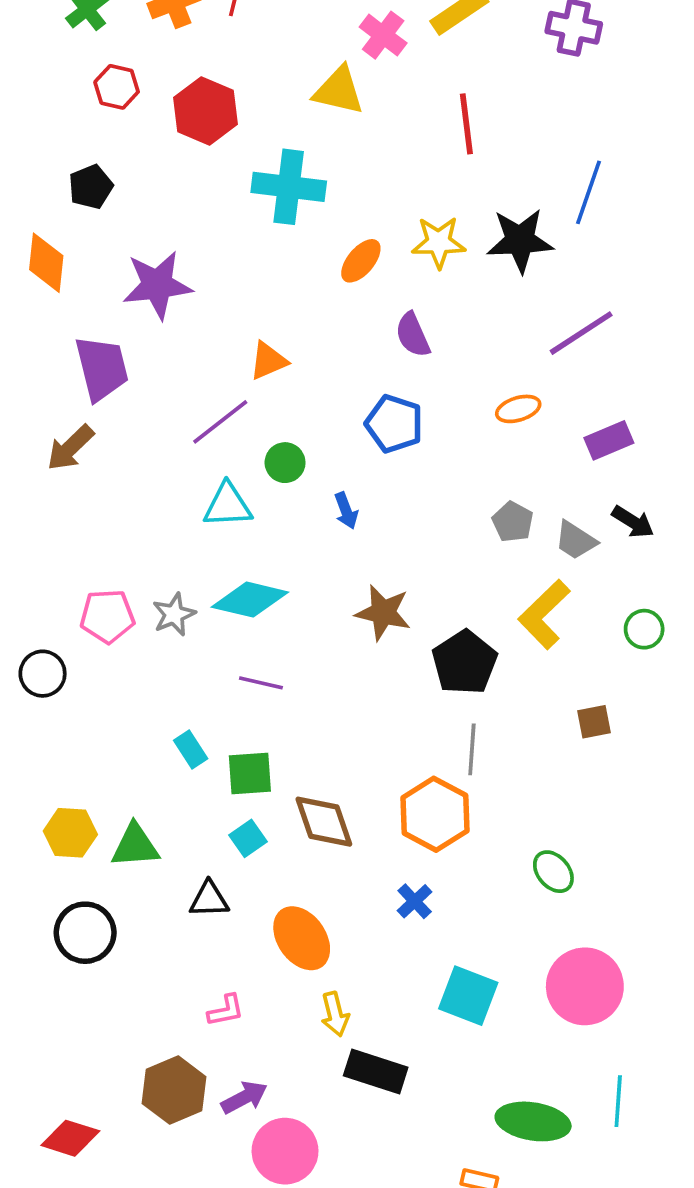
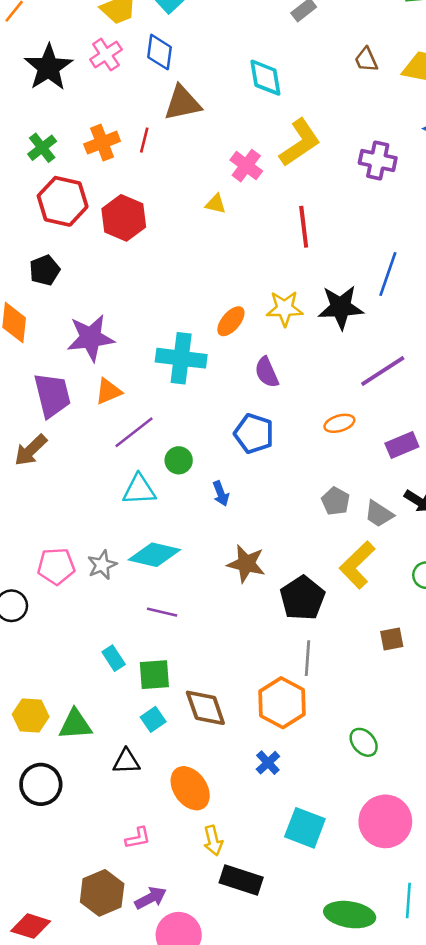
red hexagon: (117, 87) -> (63, 201), size x1.6
yellow triangle: (339, 91) -> (216, 204), size x0.6
cyan cross: (289, 187) -> (181, 358), moved
orange triangle: (268, 361) -> (108, 391), moved

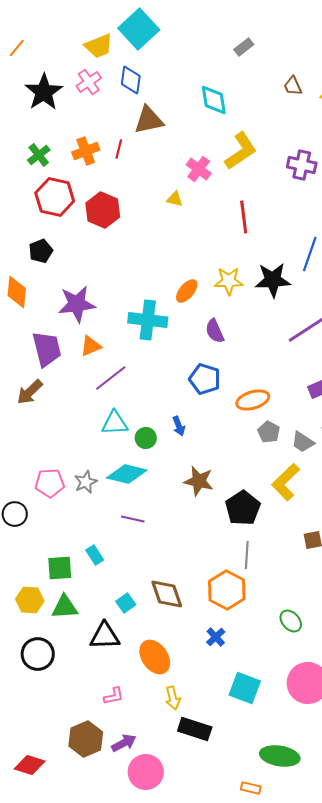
orange ellipse: (339, 423) -> (253, 400), moved, size x1.4
green circle: (179, 460) -> (146, 438), moved
green square: (154, 675) -> (60, 568), moved
black triangle: (126, 761) -> (105, 636), size x1.4

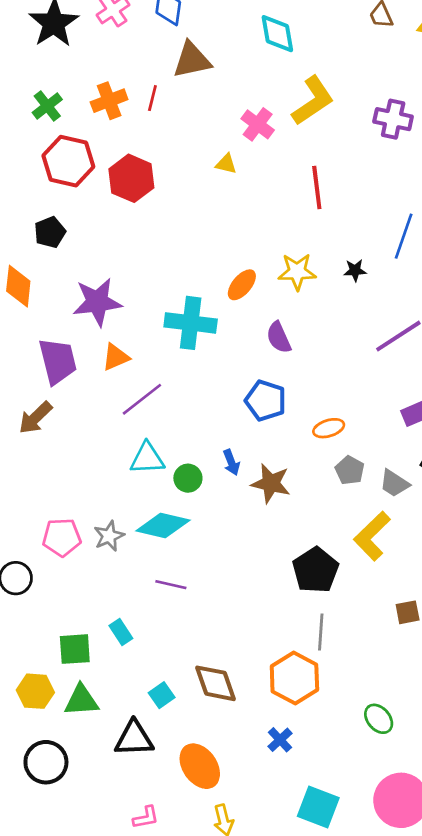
black star: (273, 280) -> (355, 270), size x0.5
orange ellipse: (253, 400) -> (329, 428), size x0.7
brown star: (199, 481) -> (271, 483), moved

